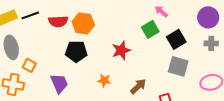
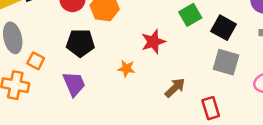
black square: (176, 39) -> (224, 28), turned -30
black pentagon: (76, 51) -> (80, 43), moved
orange star: (104, 80) -> (126, 69), moved

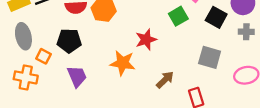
black square: (224, 28) -> (216, 17), moved
black pentagon: (80, 43) -> (69, 41), moved
orange star: (126, 69) -> (123, 63), size x1.6

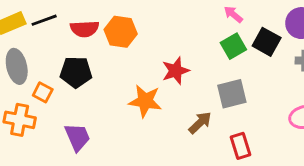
green square: (178, 16) -> (233, 46), moved
gray square: (210, 57) -> (232, 94), moved, turned -30
purple trapezoid: (77, 76) -> (77, 137), moved

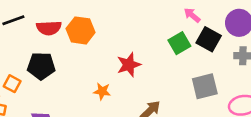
pink arrow: (233, 14) -> (192, 15), moved
gray square: (232, 94) -> (205, 86), moved
orange star: (145, 101) -> (102, 91), size x0.6

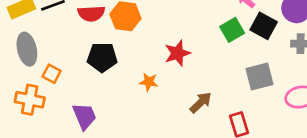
black pentagon: (41, 66) -> (102, 57), moved

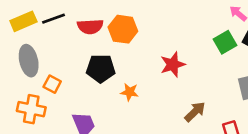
orange star: (149, 82) -> (129, 92), moved

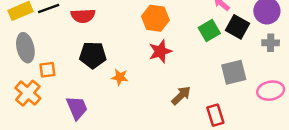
orange hexagon: (123, 29) -> (155, 18), moved
orange square: (52, 84) -> (47, 70), turned -35
orange cross: (31, 109) -> (28, 93), turned 30

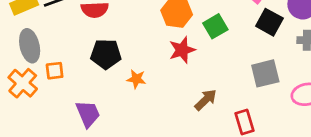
green square: (209, 31) -> (215, 26), moved
orange cross: (28, 93) -> (23, 83), moved

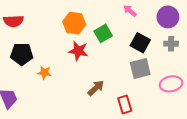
black square: (269, 22) -> (140, 43), moved
red star: (182, 50) -> (78, 51), turned 30

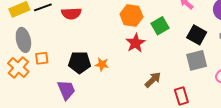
red star: (78, 51) -> (136, 43), turned 30
black pentagon: (22, 54) -> (79, 62), moved

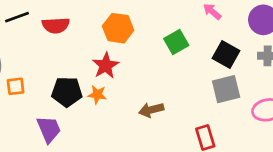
orange hexagon: (131, 15) -> (118, 28), moved
red star: (136, 43) -> (106, 66), moved
brown arrow: (153, 80) -> (151, 110), moved, turned -150

